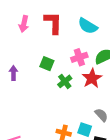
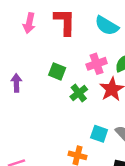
cyan square: (85, 130) -> (99, 134), moved

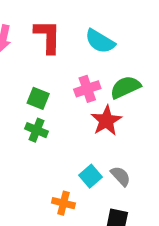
green cross: (79, 93) -> (36, 130), moved, turned -30
cyan square: (99, 134) -> (90, 176), turned 30

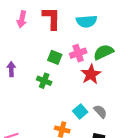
cyan semicircle: (100, 41) -> (87, 21), turned -36
green square: (38, 98) -> (55, 57), moved

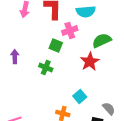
pink cross: (78, 53) -> (70, 30), moved
gray semicircle: (100, 111) -> (109, 108), moved

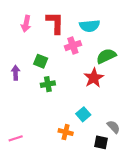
green square: (56, 46) -> (41, 61), moved
green cross: (46, 68) -> (48, 84), turned -32

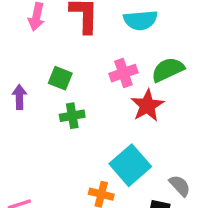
pink cross: (73, 46) -> (123, 73), moved
cyan square: (83, 114) -> (130, 165), size x1.6

